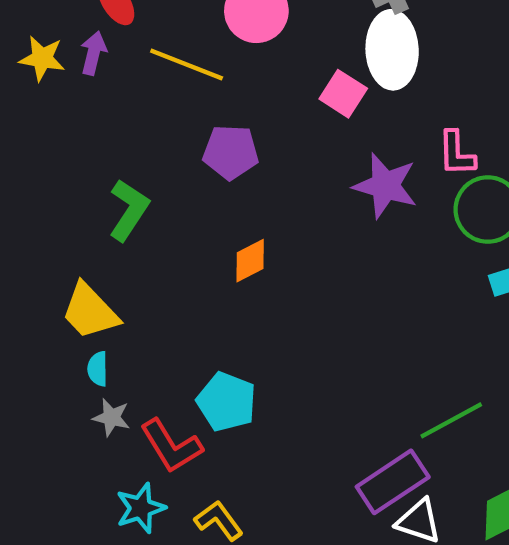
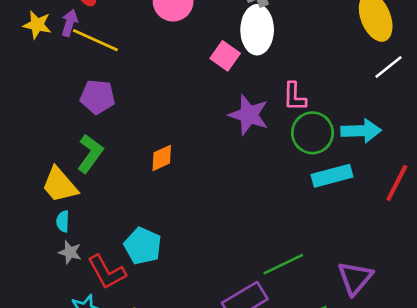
yellow line: (187, 65) -> (95, 40), moved
purple pentagon: (231, 152) -> (97, 97), moved
green L-shape: (129, 210) -> (90, 153), moved

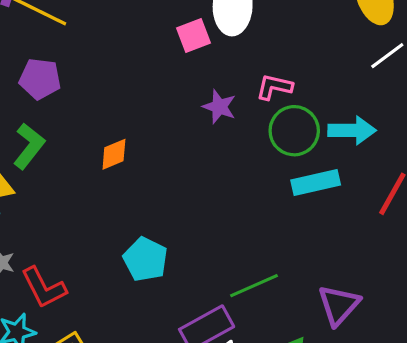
pink square: (225, 56) -> (193, 35), turned 32
pink L-shape: (294, 97) -> (274, 87), turned 100
purple star: (249, 115) -> (219, 107), size x0.7
cyan pentagon: (143, 246) -> (145, 259), moved

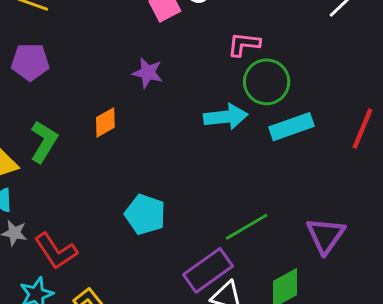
purple star: (219, 107) -> (148, 73), moved
cyan arrow: (352, 130) -> (226, 117), moved
green L-shape: (29, 146) -> (44, 142), moved

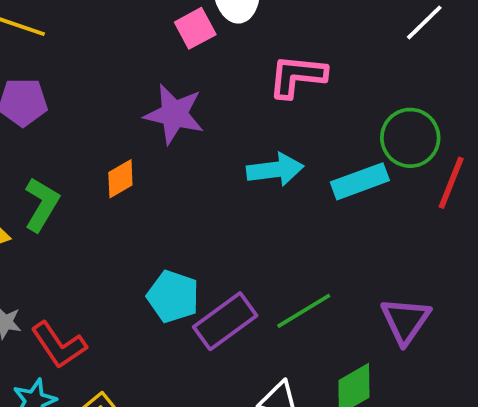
pink L-shape: (244, 44) -> (297, 76), size x1.4
purple star: (148, 73) -> (174, 114), size x1.5
green circle: (267, 82) -> (410, 138), moved
purple rectangle: (208, 270) -> (225, 321), moved

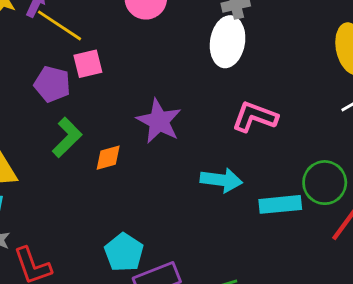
pink square: (195, 28) -> (88, 64), moved
green L-shape: (42, 204) -> (67, 137), moved

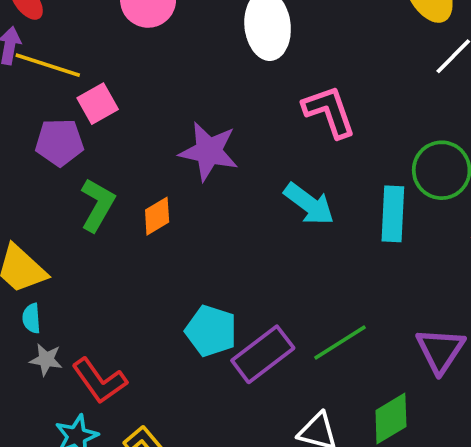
pink L-shape: (255, 117) -> (329, 112), turned 66
cyan arrow: (221, 180) -> (309, 204), turned 45
cyan rectangle: (280, 204) -> (393, 214), turned -66

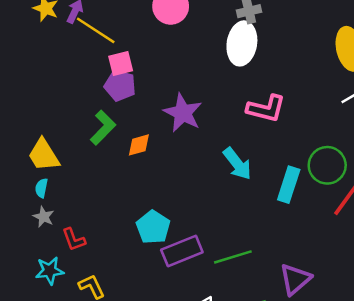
pink L-shape: (329, 112) -> (266, 109), turned 108
purple pentagon: (59, 142) -> (120, 86), moved
red L-shape: (99, 381) -> (74, 239), size x0.7

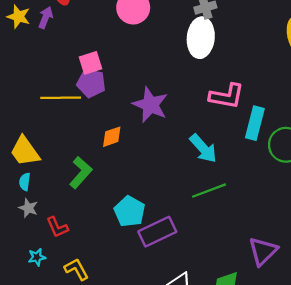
yellow line: (96, 30) -> (61, 98), moved, turned -30
green L-shape: (103, 128) -> (81, 173), moved
cyan rectangle: (289, 185) -> (255, 123), moved
green line: (233, 257) -> (209, 191), moved
cyan star: (50, 271) -> (37, 257), size x0.7

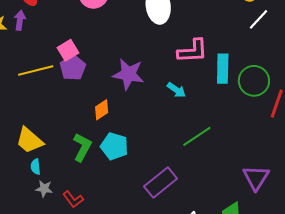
purple pentagon: (91, 83) -> (73, 68), turned -30
yellow line: (61, 98) -> (36, 70), moved
cyan arrow: (203, 148) -> (176, 90), moved, size x0.7
cyan pentagon: (130, 211) -> (114, 146), moved

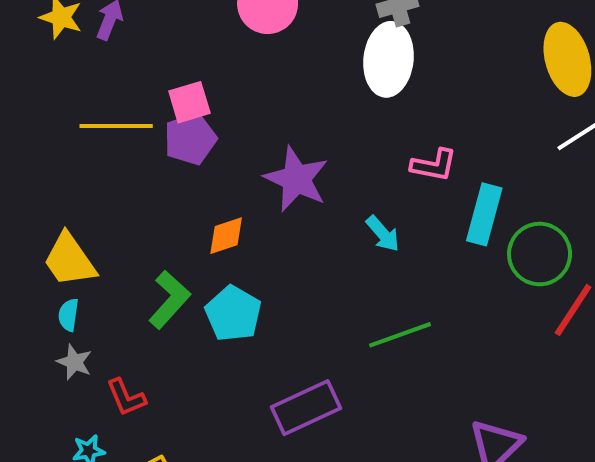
pink L-shape: (193, 51) -> (434, 165), size x0.7

